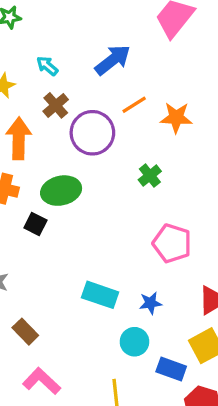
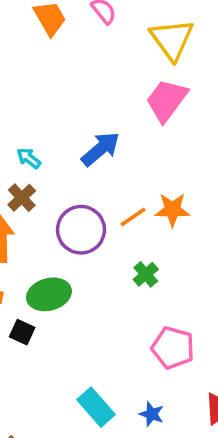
brown cross: (56, 105) -> (22, 198), moved
orange line: (134, 105) -> (133, 217), moved
cyan rectangle: (100, 295) -> (96, 407), turned 32
blue star: (150, 303) -> (152, 414), turned 30

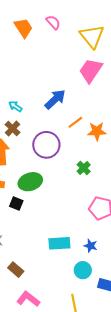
orange line: (133, 217) -> (75, 122), moved
cyan rectangle: (96, 407) -> (59, 243), turned -50

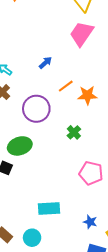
blue arrow: (55, 99) -> (45, 63), size x0.6
blue star: (91, 246) -> (90, 222), moved
cyan circle: (83, 270) -> (32, 238), moved

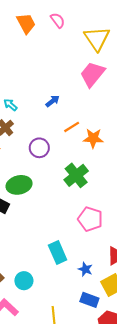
purple circle: (36, 109) -> (39, 148), size x0.7
green cross: (74, 132) -> (76, 175), size x1.6
cyan rectangle: (49, 209) -> (58, 253), moved, turned 65

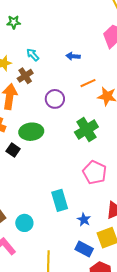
blue arrow: (53, 101) -> (73, 56), turned -144

